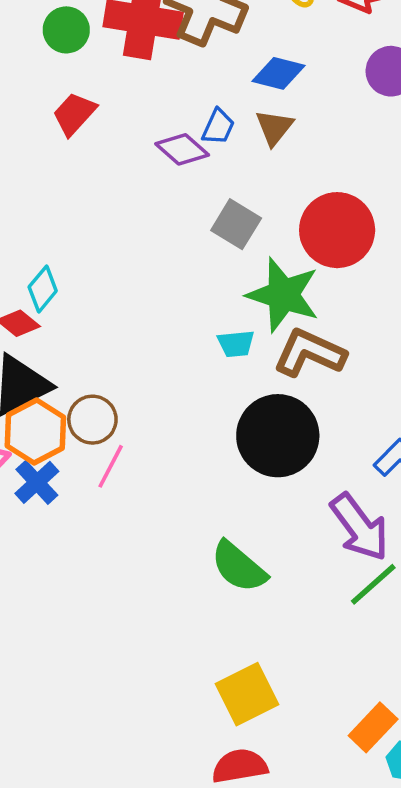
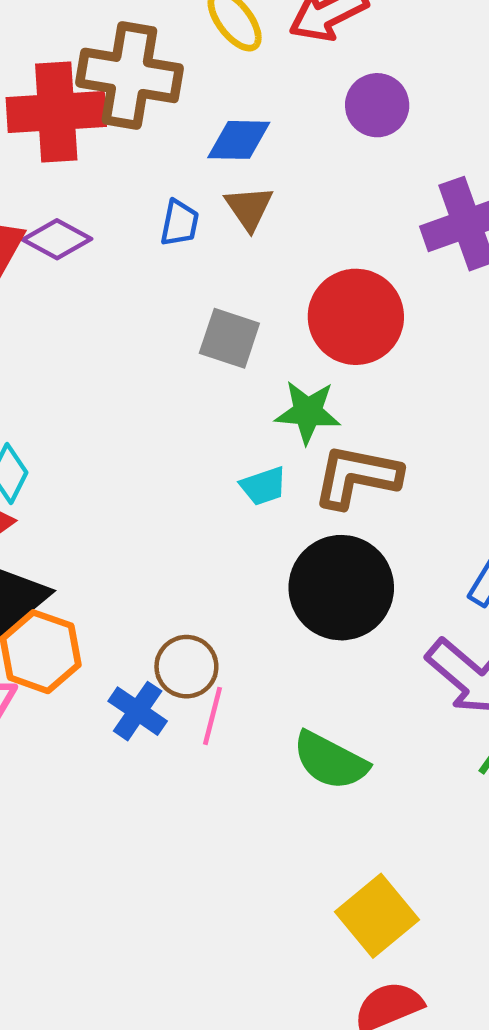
purple diamond: (182, 149) -> (57, 239), moved
green star: (283, 295) -> (308, 412), size x0.7
brown circle: (92, 420) -> (186, 667), moved
pink line: (111, 466) -> (212, 716), moved
blue cross: (37, 482) -> (138, 711), moved

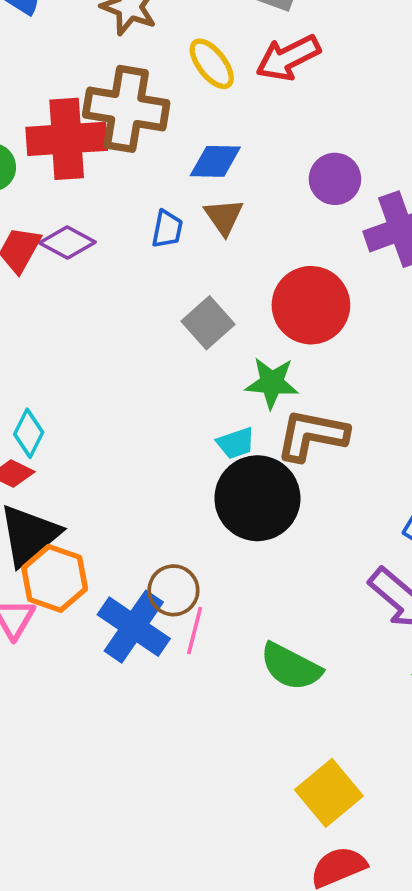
purple circle: (377, 105) -> (335, 179), moved
gray square: (229, 338) -> (208, 323), turned 30
black circle: (341, 588) -> (257, 498), moved
blue cross: (138, 711) -> (134, 627), size x1.5

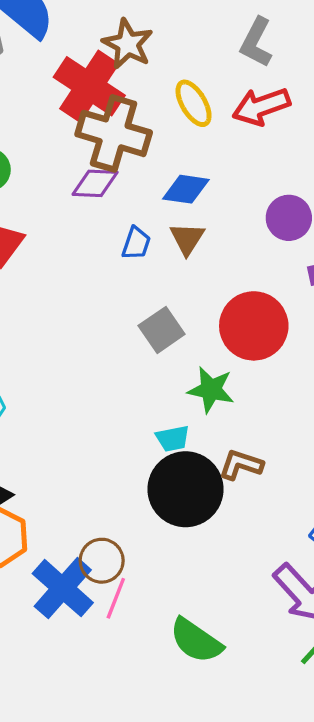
red cross: (67, 139) -> (89, 86), moved, turned 30
purple diamond: (67, 242) -> (95, 183), moved, turned -33
brown L-shape: (312, 435) -> (241, 465), moved, size x0.7

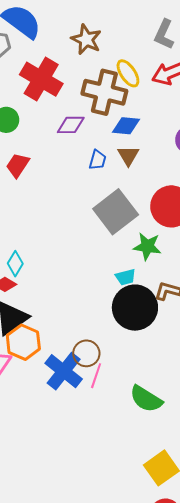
red cross: (89, 86) -> (41, 79), moved
brown cross: (114, 133) -> (104, 92), moved
gray square: (162, 330) -> (116, 212), size x1.6

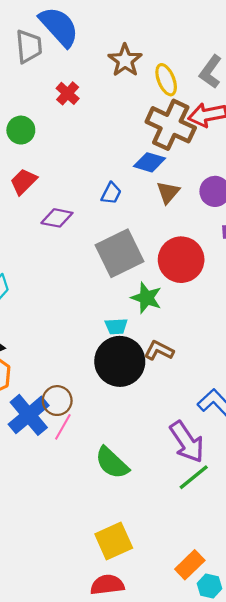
yellow ellipse: (128, 73) -> (166, 80), moved
red cross: (41, 79) -> (68, 93), size x0.5
brown cross: (104, 92) -> (171, 125), moved
purple diamond: (71, 125) -> (57, 218), moved
brown triangle: (128, 156) -> (168, 192), moved

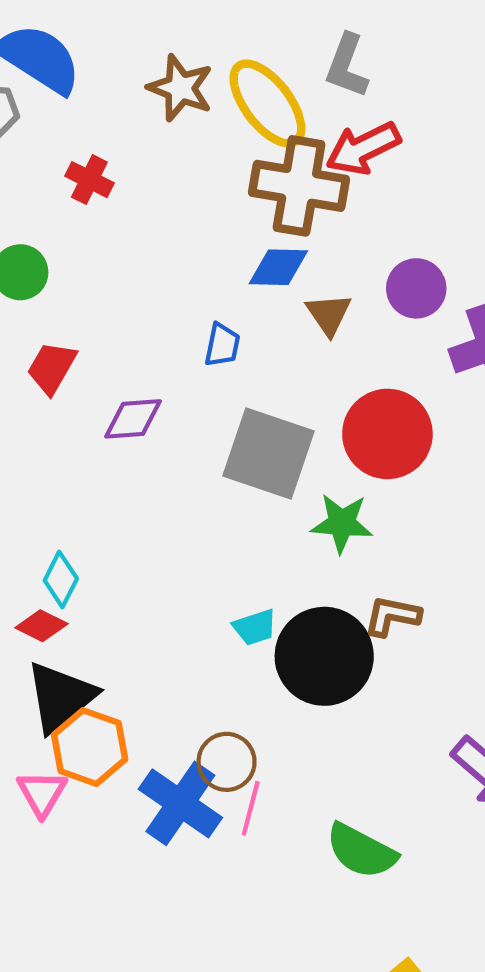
yellow ellipse: (166, 80) -> (267, 104), size x1.5
gray square: (120, 253) -> (269, 453), turned -30
cyan trapezoid: (116, 326) -> (255, 627), moved

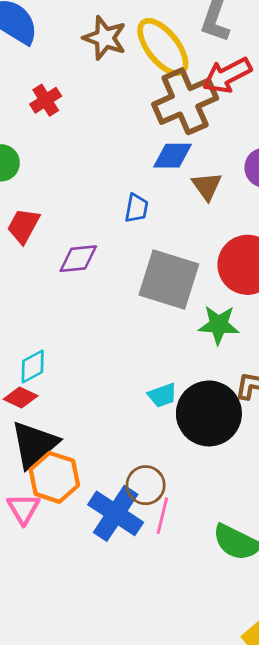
red cross: (89, 180) -> (46, 100), turned 32
brown cross: (299, 186) -> (185, 101), turned -32
cyan diamond: (61, 579) -> (33, 366), turned 36

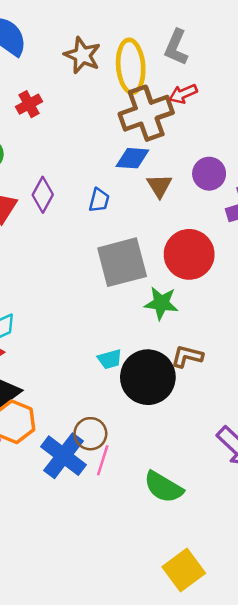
yellow ellipse: (163, 47) -> (131, 66), turned 30
red arrow: (227, 75) -> (183, 94), size x0.7
purple diamond: (78, 259) -> (43, 195), moved, turned -60
gray square: (169, 280) -> (122, 262), turned -36

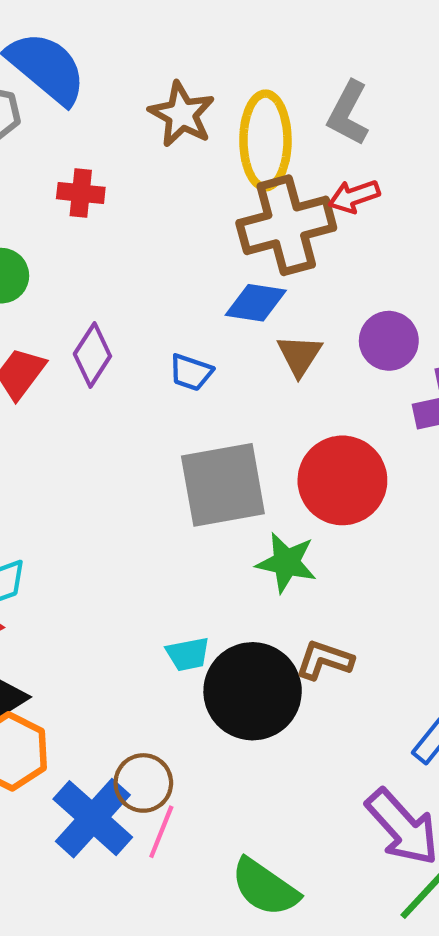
red cross: (29, 104) -> (81, 193), turned 30
blue trapezoid: (99, 200) -> (191, 372), turned 90

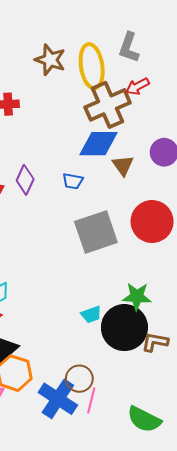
blue diamond: (256, 303) -> (99, 144), size x1.4
green star: (286, 563) -> (137, 296), moved
brown L-shape: (325, 660) -> (155, 342), moved

